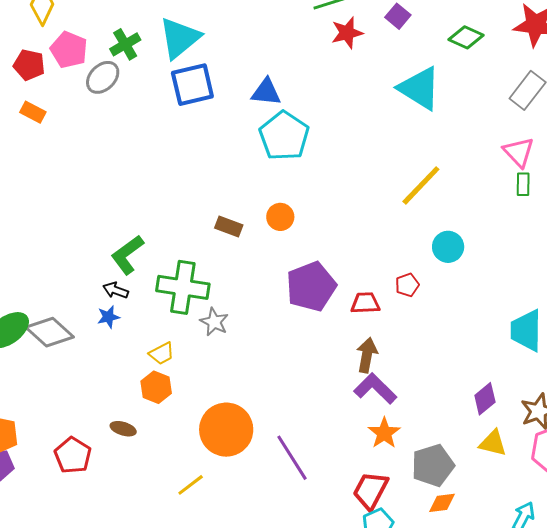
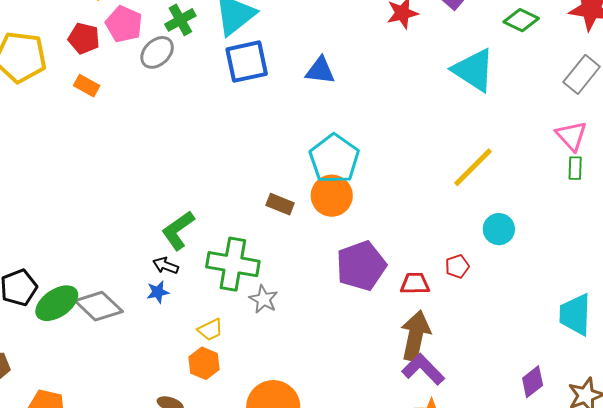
cyan pentagon: (284, 136) -> (334, 159), moved
orange circle: (280, 217) -> (332, 196), size x1.5
brown arrow: (367, 355) -> (415, 336), size x1.4

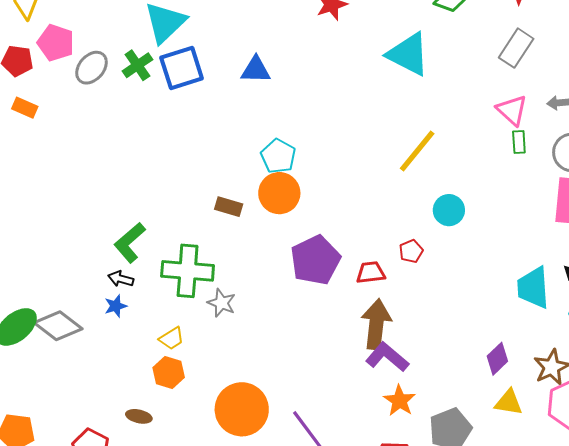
green cross: (180, 20) -> (137, 65), moved
cyan pentagon: (334, 159) -> (278, 156), size x0.7

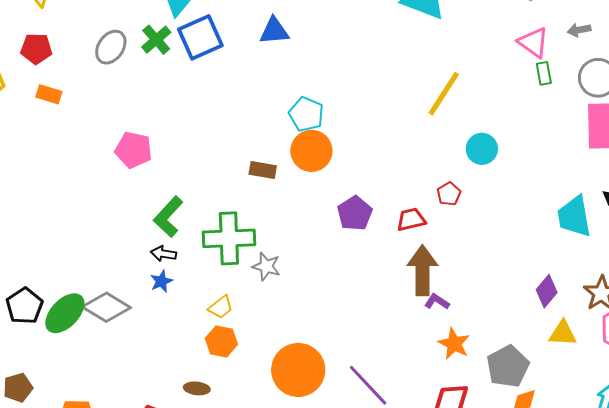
pink pentagon: (56, 43) -> (134, 150), moved
purple pentagon: (315, 260) -> (355, 213), size x0.7
purple L-shape: (387, 357) -> (437, 302), size x0.6

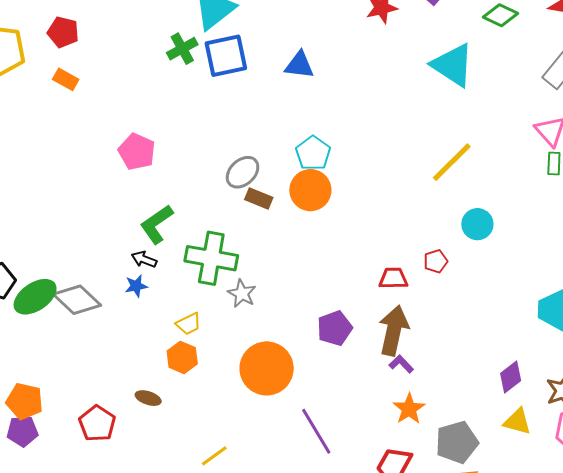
gray ellipse: (111, 47) -> (243, 172), moved
purple pentagon: (355, 213) -> (335, 328), moved
orange circle: (298, 370) -> (267, 368), moved

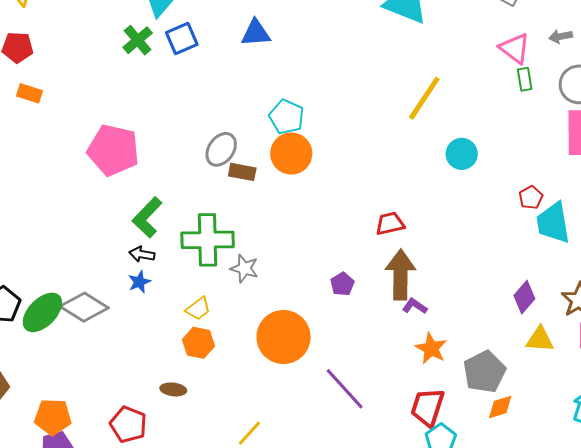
blue square: (226, 56) -> (182, 39), size x0.7
pink pentagon: (137, 152) -> (113, 150), size x1.4
red pentagon: (436, 261) -> (531, 197), moved
purple pentagon: (335, 328) -> (342, 284), size x0.7

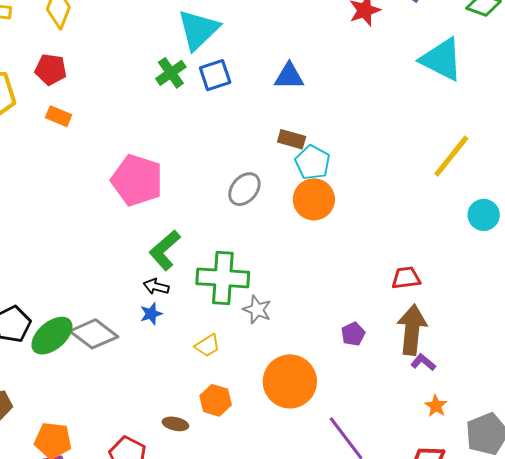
brown rectangle: (242, 172) -> (292, 139), moved
orange hexagon: (199, 343) -> (216, 400), moved
orange star: (431, 348) -> (436, 406), size x0.7

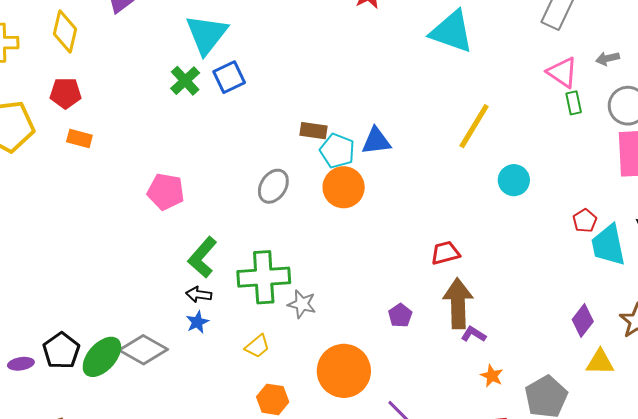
blue triangle: (289, 76) -> (376, 141), moved
pink pentagon: (137, 180) -> (166, 192), size x0.7

